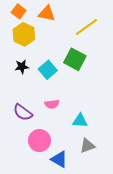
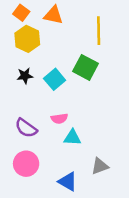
yellow line: (86, 27) -> (99, 31), turned -55
cyan triangle: (80, 121) -> (72, 138), moved
pink circle: (39, 141) -> (26, 164), moved

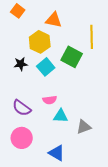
orange triangle: (53, 15) -> (54, 20), moved
yellow line: (99, 31) -> (92, 37), moved
yellow hexagon: (27, 39) -> (40, 42), moved
gray triangle: (100, 166) -> (84, 127), moved

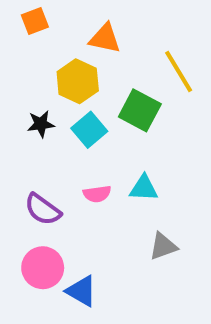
orange square: (18, 11) -> (35, 21), turned 32
yellow line: (92, 37) -> (179, 72), turned -30
cyan triangle: (61, 116) -> (144, 188), moved
blue triangle: (57, 153) -> (82, 291), moved

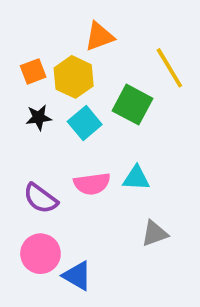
orange square: (35, 21) -> (33, 71), moved
orange triangle: (105, 38) -> (99, 36), turned -32
pink semicircle: (97, 194) -> (92, 184), size x1.4

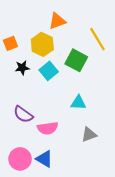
orange square: (33, 71) -> (10, 43), moved
pink semicircle: (92, 184) -> (48, 128), moved
pink circle: (40, 254) -> (20, 159), moved

